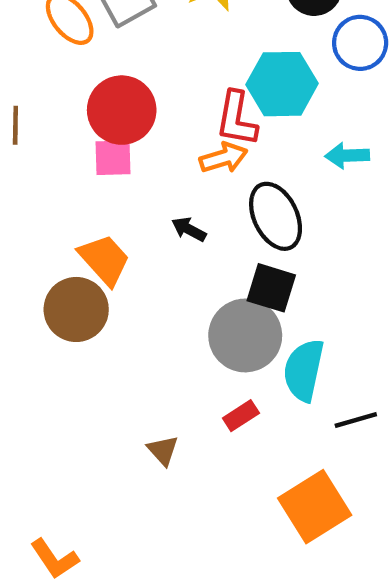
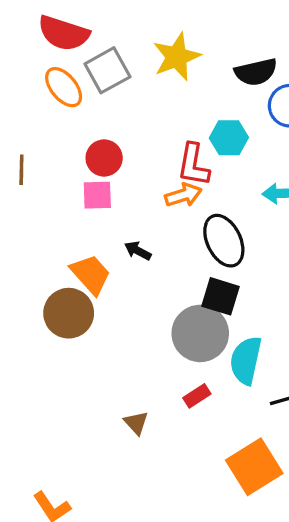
cyan hexagon: (282, 84) -> (229, 138), size x0.7
red circle: (122, 110) -> (104, 158), size x0.7
black arrow: (189, 229) -> (138, 251), moved

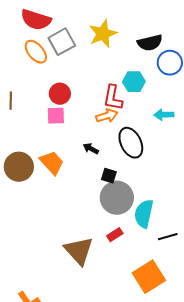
black arrow: (138, 251) -> (91, 149), moved
black square: (220, 296) -> (109, 176), moved, size x0.7
brown circle: (69, 313) -> (19, 167), moved
brown triangle: (136, 423) -> (79, 251), size x2.0

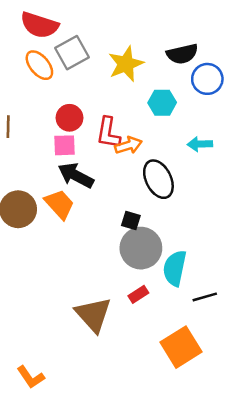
yellow star: (103, 34) -> (126, 64), moved
red L-shape: (113, 98) -> (108, 133), moved
black arrow: (91, 149) -> (76, 175), moved, size x1.8

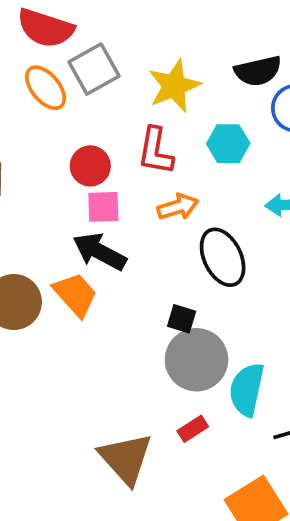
red L-shape: (108, 133) -> (155, 151), moved
pink square: (64, 145) -> (103, 207), moved

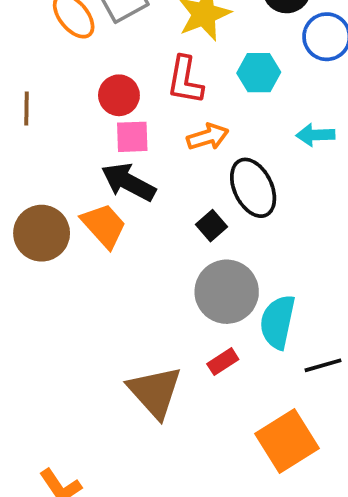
black square: (182, 319) -> (212, 226), moved, turned 32

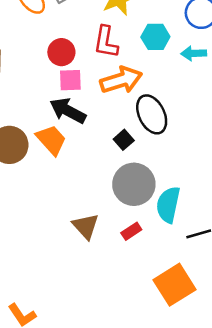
cyan arrow: (315, 135) -> (194, 53), moved
orange arrow: (208, 137) -> (121, 80), size x1.5
brown triangle: (155, 392) -> (86, 226), moved, size x0.7

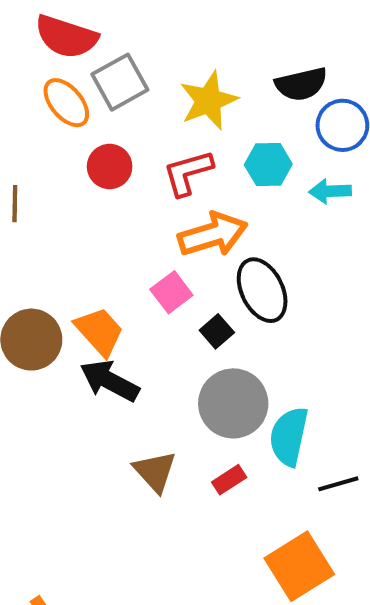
red L-shape: (106, 42) -> (188, 173), turned 64
red circle: (61, 52) -> (110, 167), moved
pink square: (70, 80) -> (171, 292), moved, turned -35
black arrow: (68, 111) -> (110, 381), moved

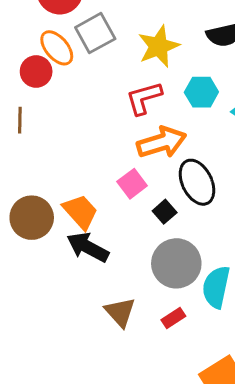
red circle: (110, 167) -> (36, 71), moved

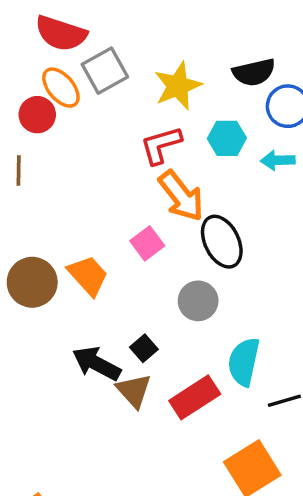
orange arrow: (162, 142) -> (181, 196), turned 69
black square: (165, 212) -> (144, 348), moved
black arrow: (88, 247) -> (96, 364), moved
gray circle: (176, 263) -> (198, 301), moved, size x0.7
red rectangle: (173, 318) -> (195, 397), size x1.8

